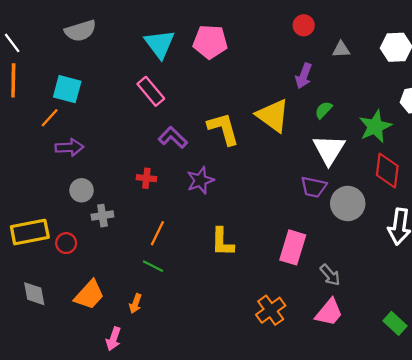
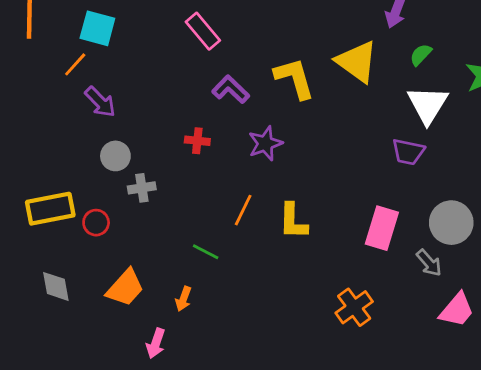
purple arrow: (69, 147) -> (100, 102), turned 48
gray circle: (348, 203) -> (451, 223), moved
orange line: (157, 233) -> (243, 210), moved
pink trapezoid: (329, 312) -> (457, 310), moved

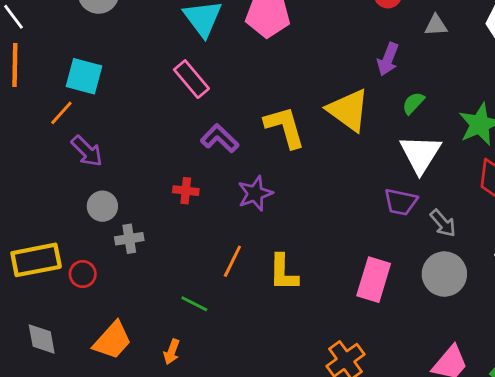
gray arrow: (429, 263) -> (443, 223), moved

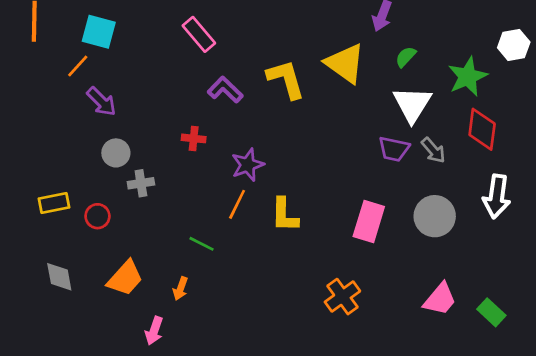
purple star: (255, 193) -> (248, 165), moved
gray arrow: (443, 223) -> (433, 150), moved
yellow rectangle: (36, 260) -> (54, 203), size x0.7

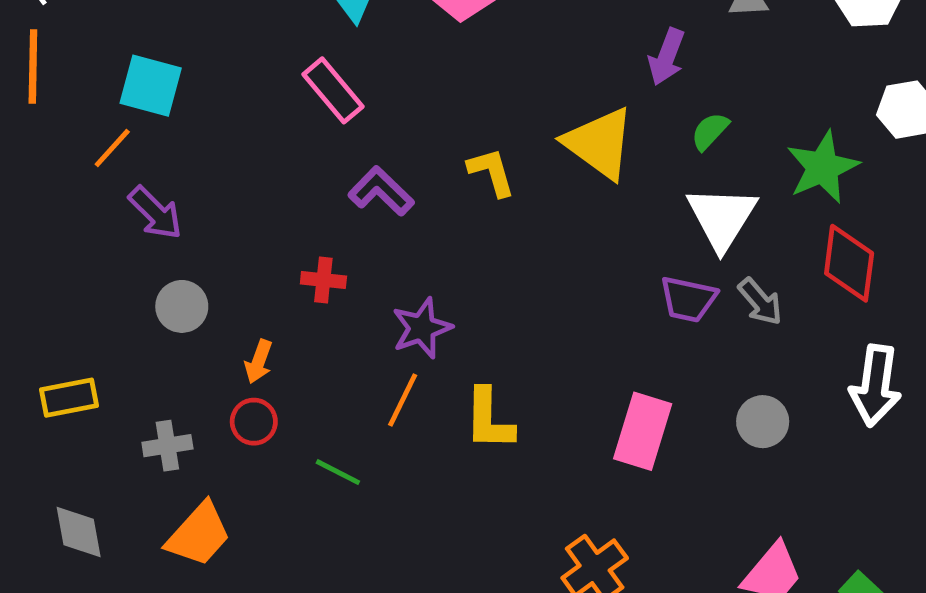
yellow L-shape: (286, 79) -> (491, 172), size x0.7
gray cross: (141, 183) -> (167, 446), moved
red circle: (97, 216) -> (254, 422), moved
gray circle: (435, 216) -> (763, 422), size x0.7
orange arrow: (180, 289) -> (259, 362), moved

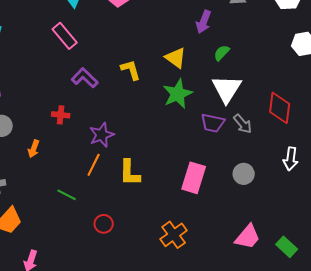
yellow triangle: (599, 143) -> (176, 58), size x0.7
green star: (823, 167) -> (178, 94), moved
white arrow: (875, 386) -> (291, 159), size x0.7
red circle: (254, 422) -> (104, 224), moved

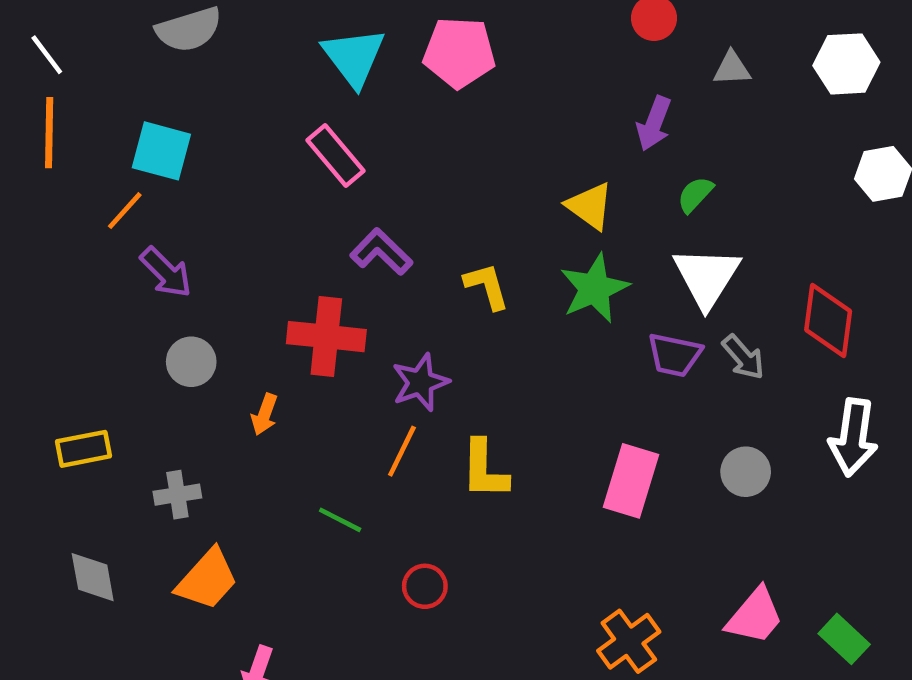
yellow L-shape: (131, 70) -> (487, 286), moved
red cross: (61, 115) -> (326, 337), size x1.8
white arrow: (291, 159) -> (853, 437), size x1.4
orange cross: (174, 235) -> (629, 641), moved

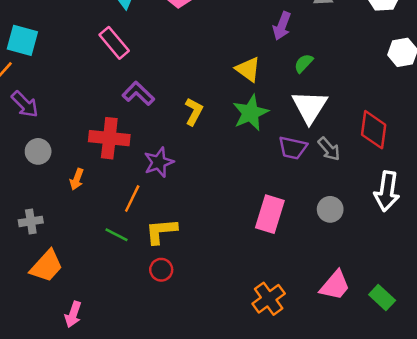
yellow L-shape: (487, 286) -> (194, 112), turned 44
orange line: (402, 451) -> (132, 198), moved
yellow L-shape: (484, 469) -> (161, 231), moved, turned 84

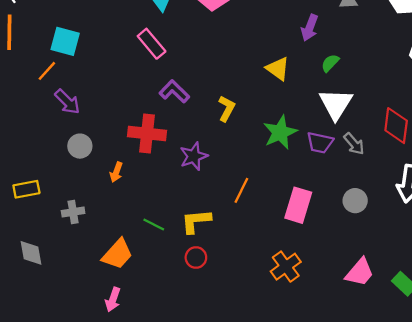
green star: (251, 113) -> (280, 132), moved
orange line: (132, 198) -> (241, 190), moved
orange trapezoid: (47, 266) -> (117, 254), moved
orange cross: (269, 299) -> (286, 267), moved

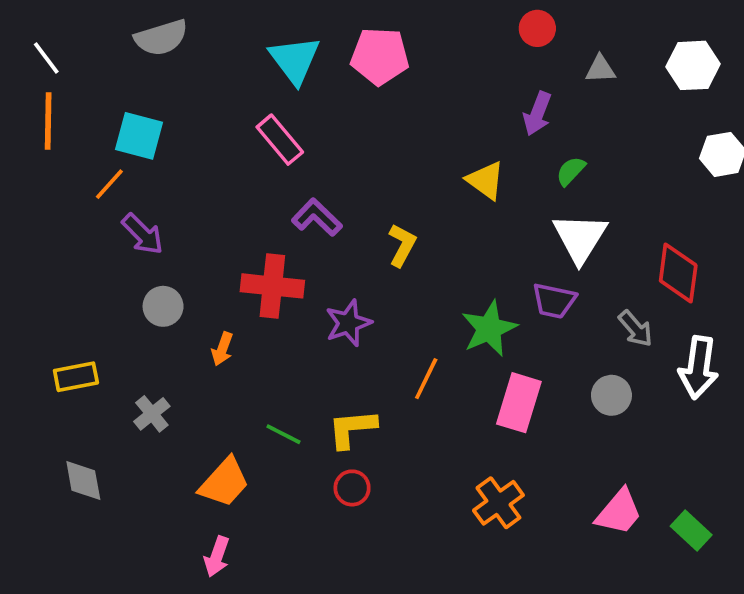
green star: (280, 132) -> (489, 329), moved
gray arrow: (354, 144) -> (636, 329), moved
gray cross: (73, 212) -> (152, 414), turned -30

